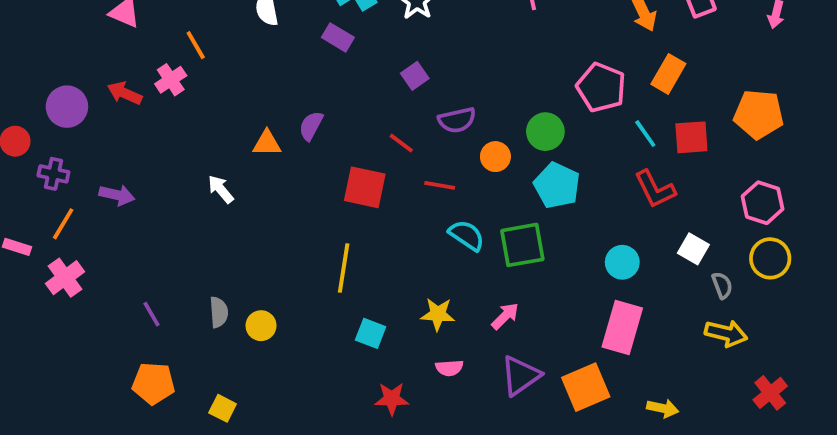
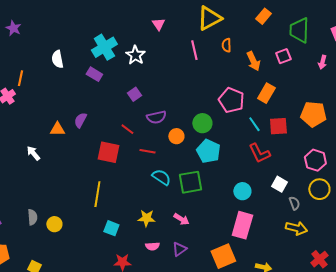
orange line: (196, 45) -> (20, 78), turned 42
pink arrow: (505, 316) -> (181, 219), turned 77
purple triangle: (520, 376) -> (179, 249), moved, size x0.7

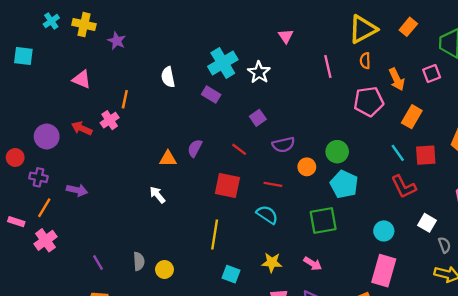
yellow triangle: (209, 18) -> (363, 29), moved
pink pentagon: (231, 100) -> (369, 101), moved, turned -30
red line: (127, 129) -> (239, 149), moved
white arrow: (33, 153) -> (157, 195), moved
cyan semicircle: (161, 177) -> (267, 215), moved

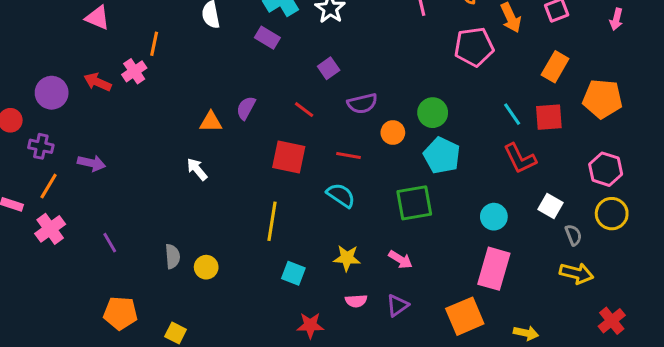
orange rectangle: (412, 117) -> (555, 67), moved
purple line: (98, 262) -> (110, 243), moved

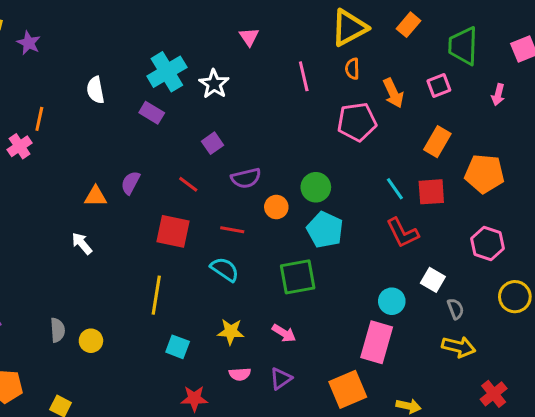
yellow circle: (612, 214) -> (515, 297), moved
cyan circle: (494, 217) -> (392, 301), moved

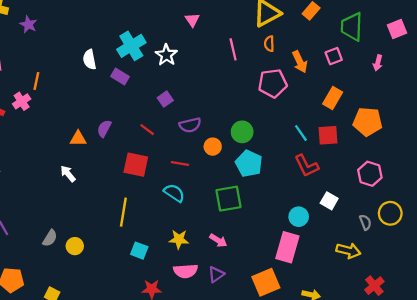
white semicircle: (96, 90) -> (89, 59), moved
gray semicircle: (456, 309) -> (365, 222), moved
gray semicircle: (58, 330) -> (50, 238), turned 36
pink semicircle: (240, 374) -> (186, 271), size x1.5

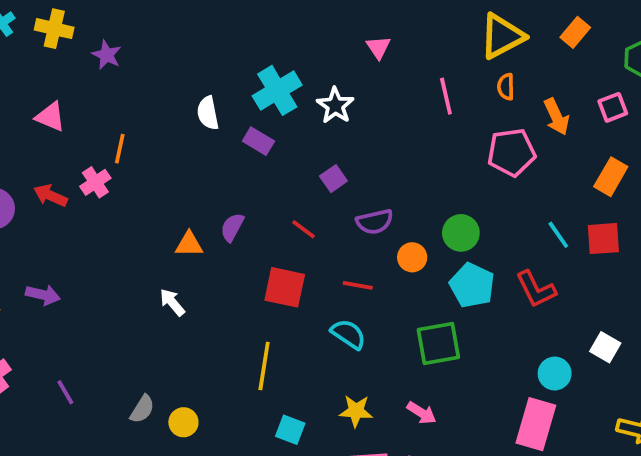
red L-shape: (307, 166) -> (536, 289), moved

